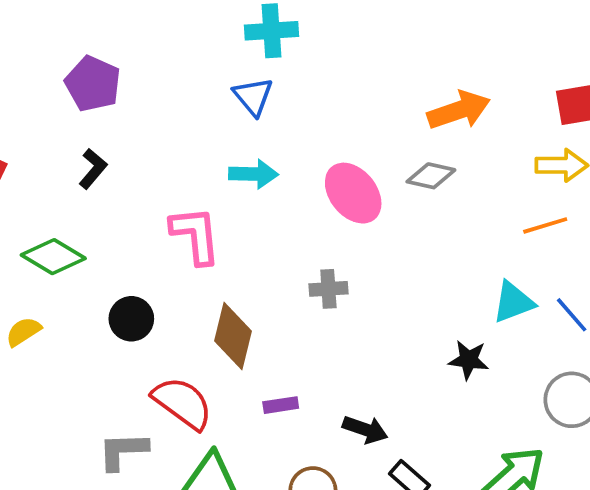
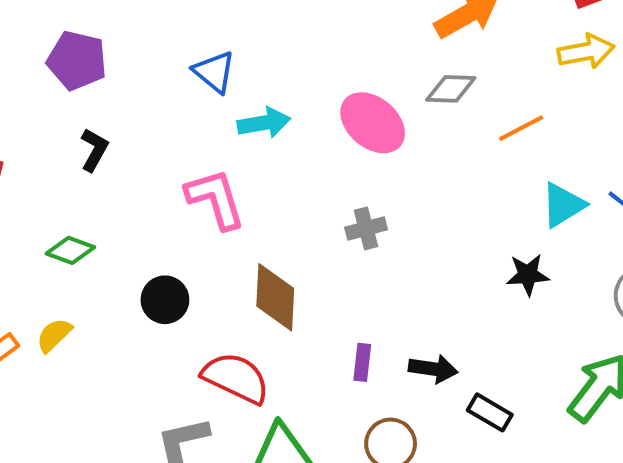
blue triangle: (253, 96) -> (214, 72), moved
orange line: (545, 225) -> (521, 128), moved
green diamond: (53, 257) -> (70, 250), size x0.7
purple rectangle: (281, 405) -> (362, 362), moved, turned -64

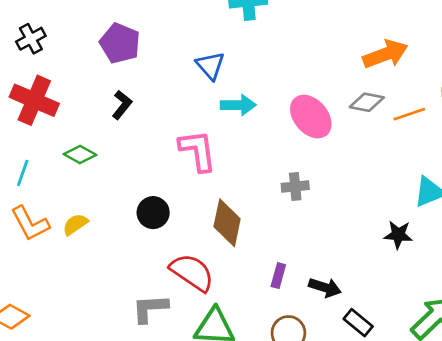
orange line: (521, 128) -> (409, 114), moved
green diamond: (70, 250) -> (80, 155), moved

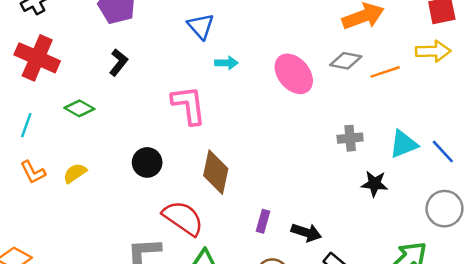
cyan arrow: (238, 105) -> (226, 63), size x0.7
gray cross: (295, 186) -> (350, 138), moved
orange L-shape: (30, 223) -> (33, 172), size x0.7

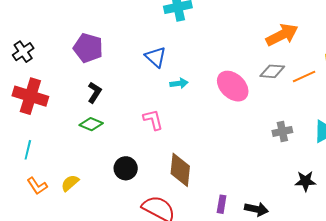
pink L-shape: (189, 105) -> (153, 120), size x0.7
green diamond: (79, 108) -> (91, 124), moved
black star: (374, 184) -> (305, 181), moved

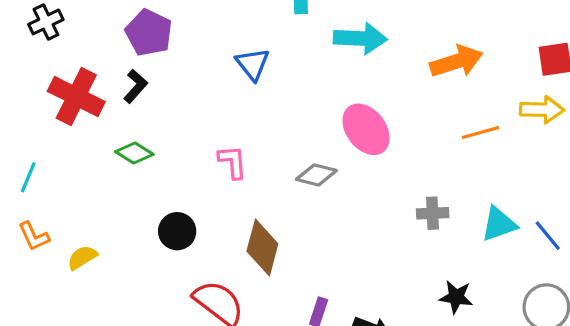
gray diamond: (272, 71) -> (316, 175), moved
cyan arrow: (179, 83) -> (360, 38), moved, size x1.8
black L-shape: (94, 92) -> (136, 86), moved
red cross: (30, 96) -> (76, 96), moved
yellow semicircle: (70, 183) -> (82, 257), moved

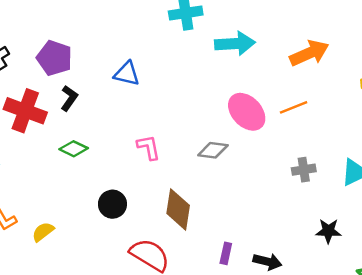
purple pentagon: (149, 33) -> (54, 58), moved
blue triangle: (253, 64) -> (127, 74), moved, turned -32
orange line: (480, 133) -> (294, 107), moved

